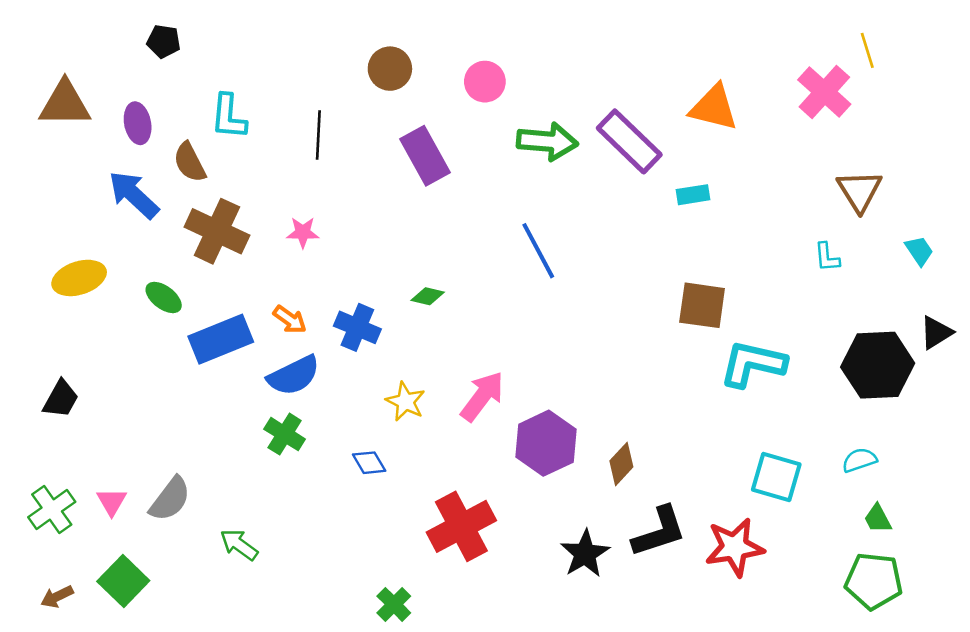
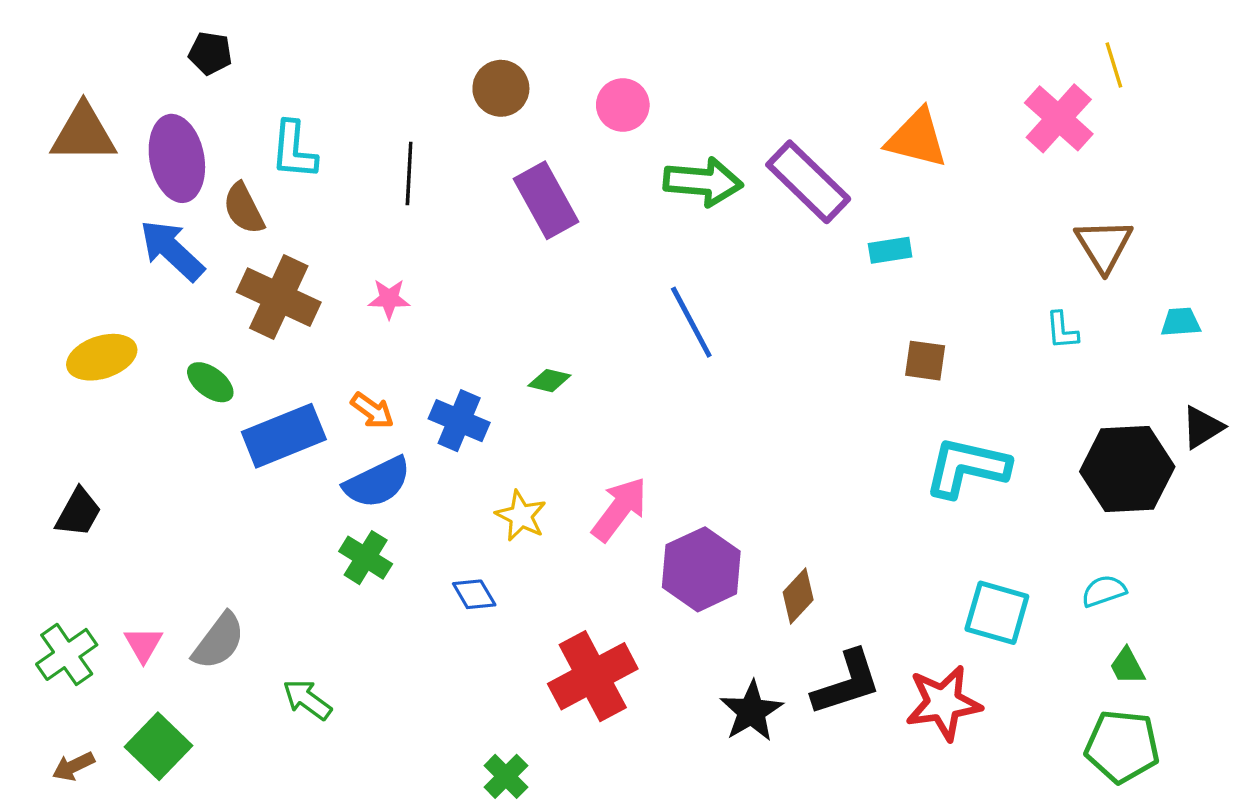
purple ellipse: (138, 123) -> (177, 158), size x1.6
cyan trapezoid: (919, 251) -> (1181, 322), turned -60
brown square: (702, 305) -> (925, 361), moved, size x0.7

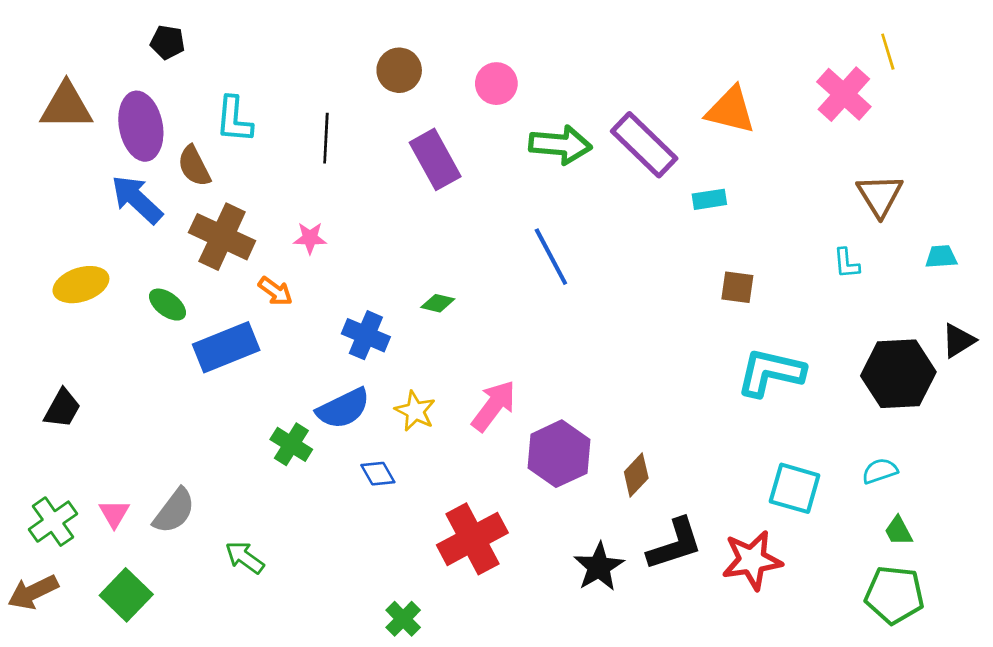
orange arrow: (372, 411) -> (275, 291), moved
blue semicircle: (377, 482) -> (343, 408), moved
brown arrow: (73, 766) -> (33, 592), moved, size x1.5

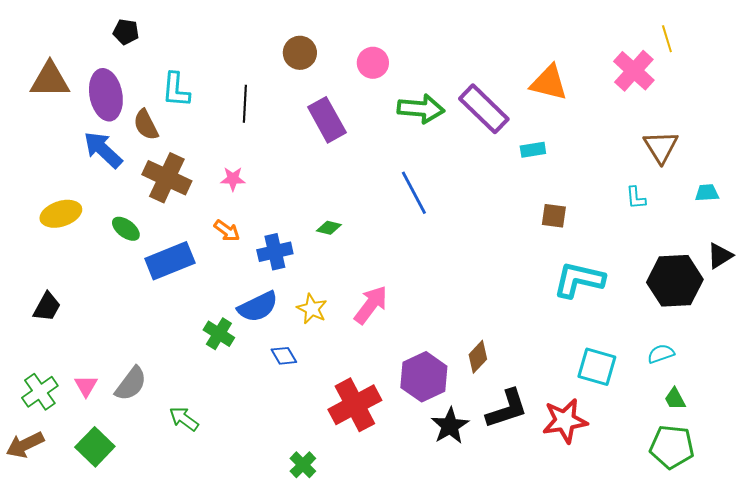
orange arrow: (275, 291) -> (227, 231), moved
blue cross: (366, 335) -> (275, 252), turned -36
purple hexagon: (559, 454) -> (424, 377), moved

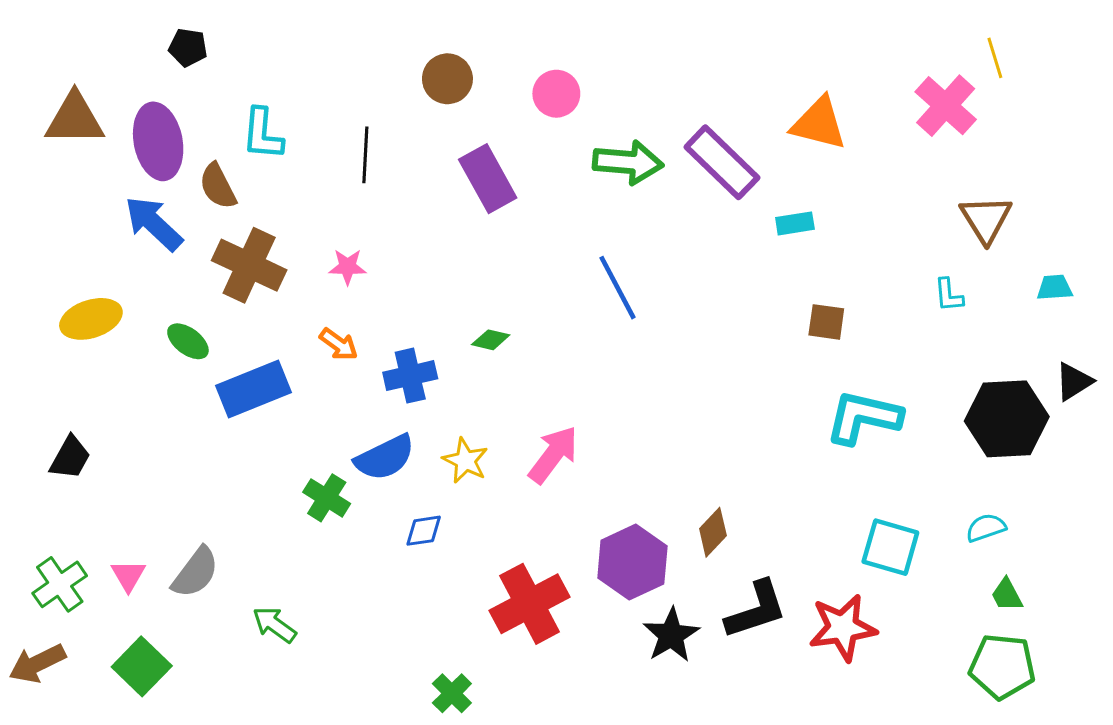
blue diamond: (284, 356) -> (424, 531), turned -68

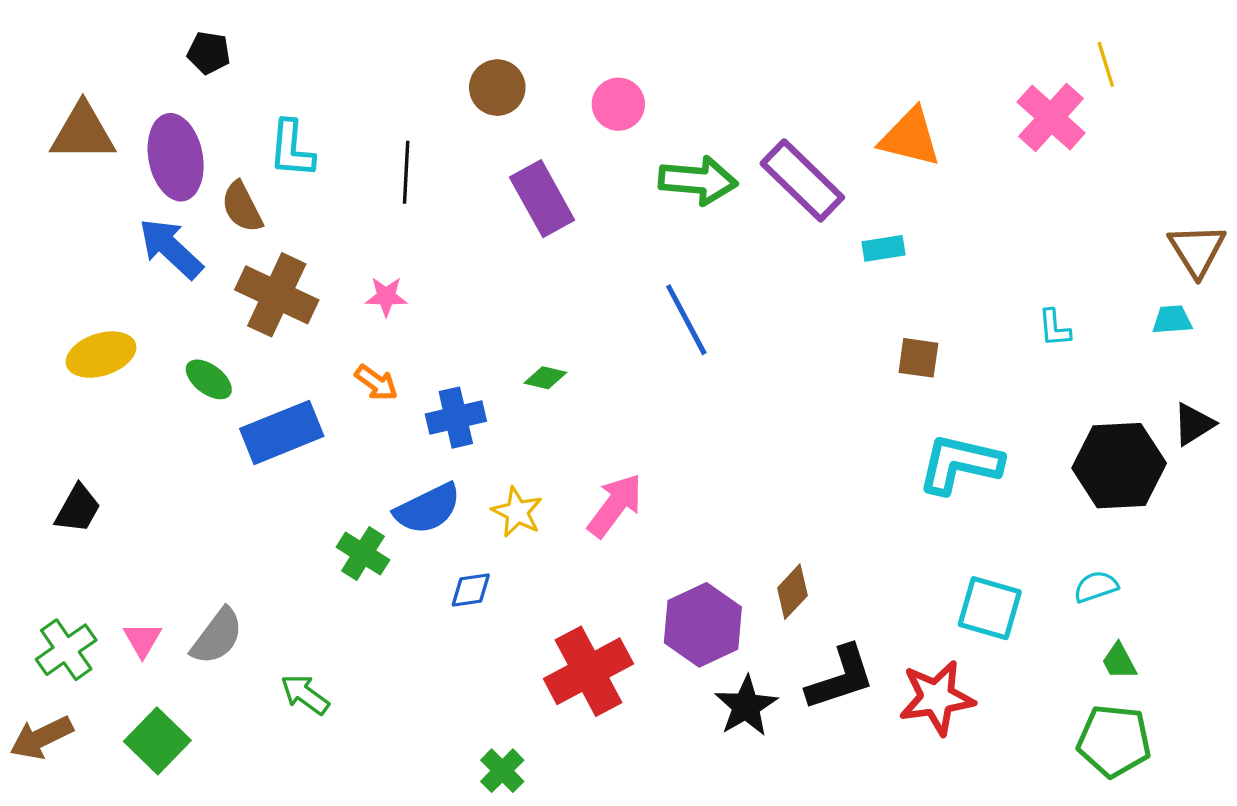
brown triangle: (986, 219) -> (1197, 250), moved

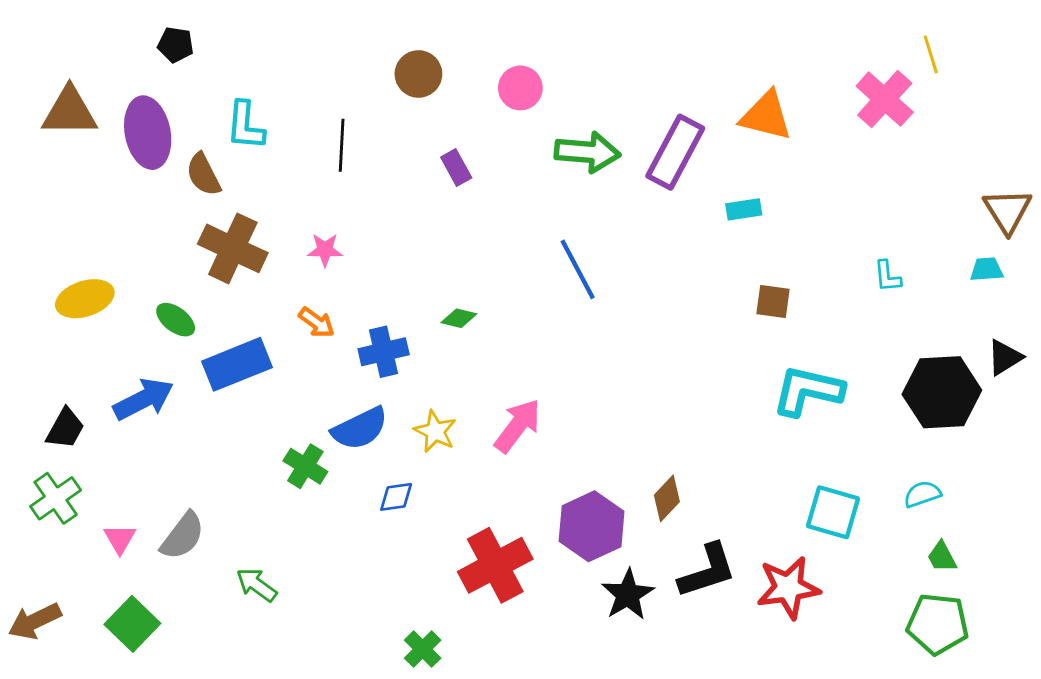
purple rectangle: (802, 180) -> (675, 152), turned 74
purple rectangle: (542, 199) -> (456, 167), size x0.6
blue arrow: (171, 248) -> (143, 399), moved, turned 110
green cross: (66, 650) -> (56, 498), moved

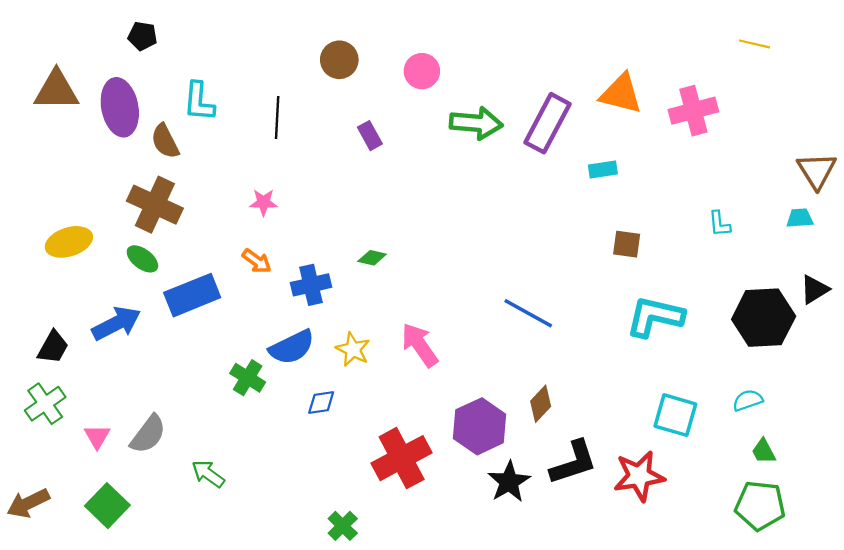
yellow line: (931, 54) -> (754, 44), turned -60
pink cross: (885, 99) -> (693, 111), moved, turned 33
brown cross: (233, 248) -> (155, 205), moved
blue line: (578, 269) -> (528, 313), moved, turned -33
pink arrow: (518, 426) -> (420, 345), turned -72

